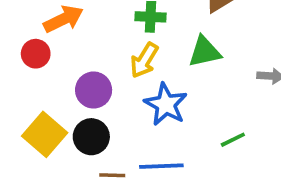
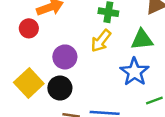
blue star: (166, 104) -> (134, 72), moved

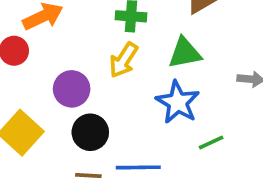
black circle: (60, 88) -> (90, 132), moved

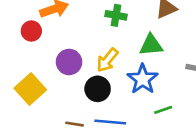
yellow arrow: (123, 60) -> (107, 60), moved
black circle: (90, 132) -> (98, 89), moved

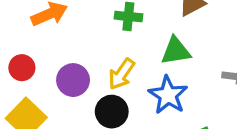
red circle: (31, 31) -> (22, 68), moved

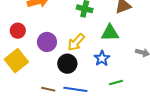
blue star: (168, 95) -> (102, 58), size x0.7

